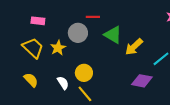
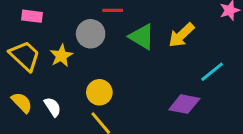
yellow arrow: (134, 47) -> (181, 35), moved
white semicircle: (63, 83) -> (53, 107), moved

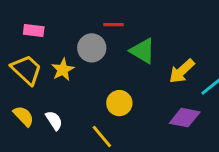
yellow arrow: (181, 35) -> (182, 71), moved
yellow circle: (99, 92) -> (119, 103), moved

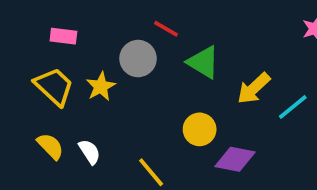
red line: (114, 25) -> (166, 29), turned 30
yellow circle: (119, 103) -> (200, 129), moved
purple diamond: (185, 118) -> (235, 159), moved

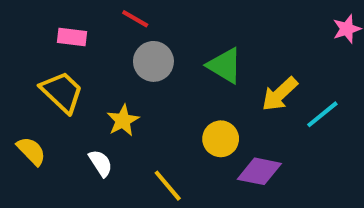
red line: (166, 29) -> (135, 19), moved
yellow star: (101, 86) -> (123, 120), moved
yellow semicircle: (50, 146) -> (31, 151), moved

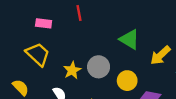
red line: (135, 19) -> (79, 13), turned 49
gray circle: (153, 61) -> (99, 67), moved

